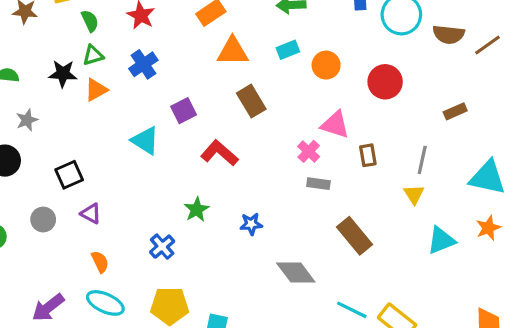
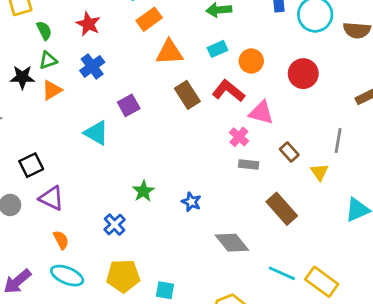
red L-shape: (219, 153) -> (228, 91), moved
brown rectangle: (368, 155) -> (289, 152), moved, turned -30
yellow triangle: (414, 194) -> (319, 172), moved
purple triangle: (91, 214) -> (51, 198), size x1.4
blue star: (251, 224) -> (191, 202), turned 30

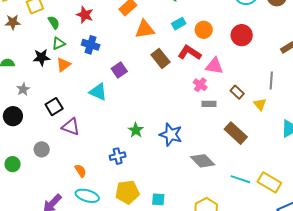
blue cross: (92, 66) -> (91, 45), turned -30
black square: (31, 165) -> (54, 107), moved
purple triangle: (51, 198) -> (71, 127), moved
blue star: (191, 202) -> (171, 135), size x1.6
blue cross: (115, 225) -> (118, 156), turned 35

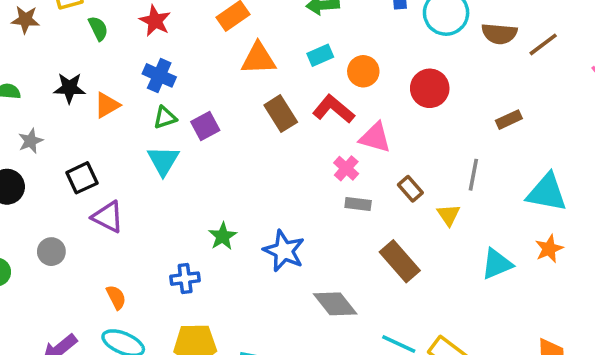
green triangle: (59, 44) -> (165, 118), moved
cyan triangle: (98, 92) -> (163, 161), turned 30

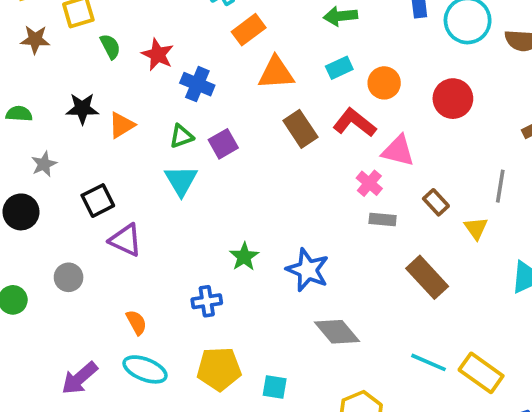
red star: (155, 21) -> (158, 55), moved
blue cross: (159, 75) -> (197, 84), moved
gray diamond: (335, 304) -> (337, 332), moved

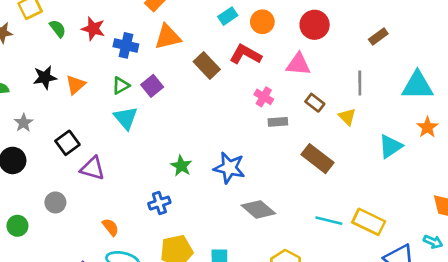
orange triangle: (276, 73) -> (168, 37), moved
pink triangle: (398, 151) -> (298, 64), moved

